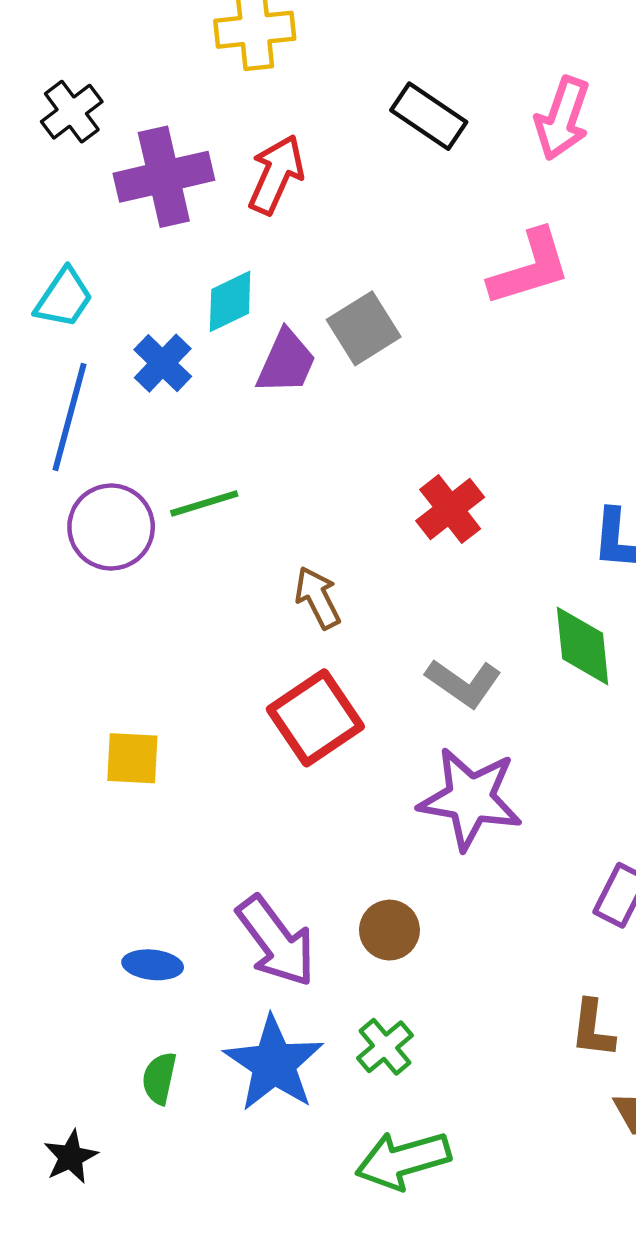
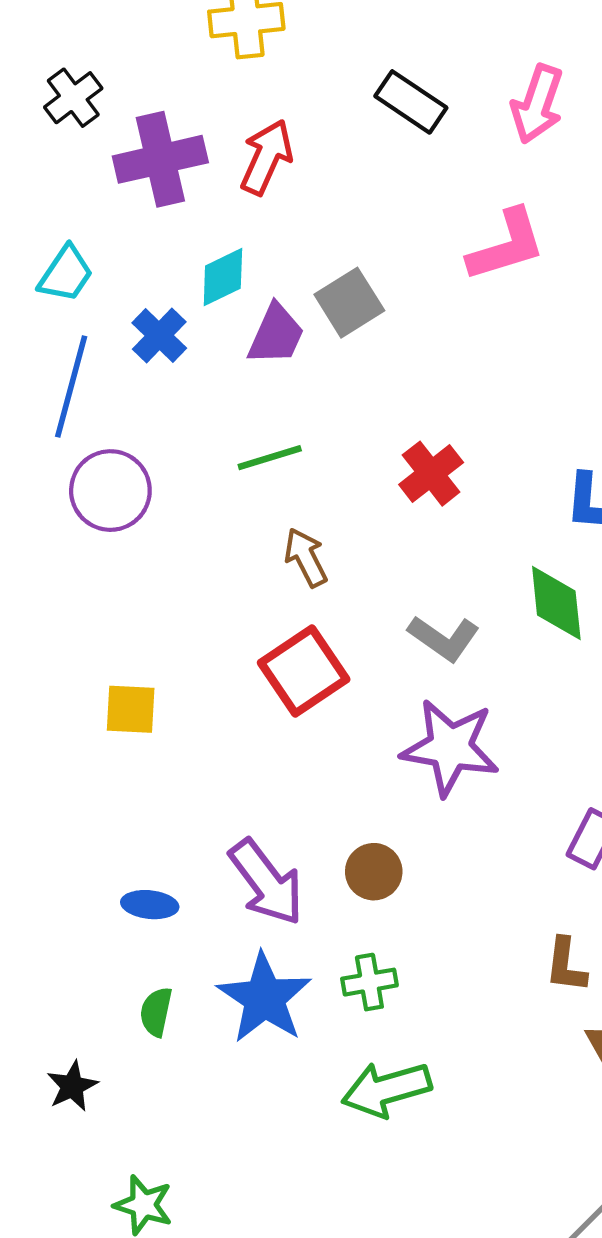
green line: (204, 503) -> (270, 458), moved
green cross: (385, 1047) -> (369, 982), turned 30

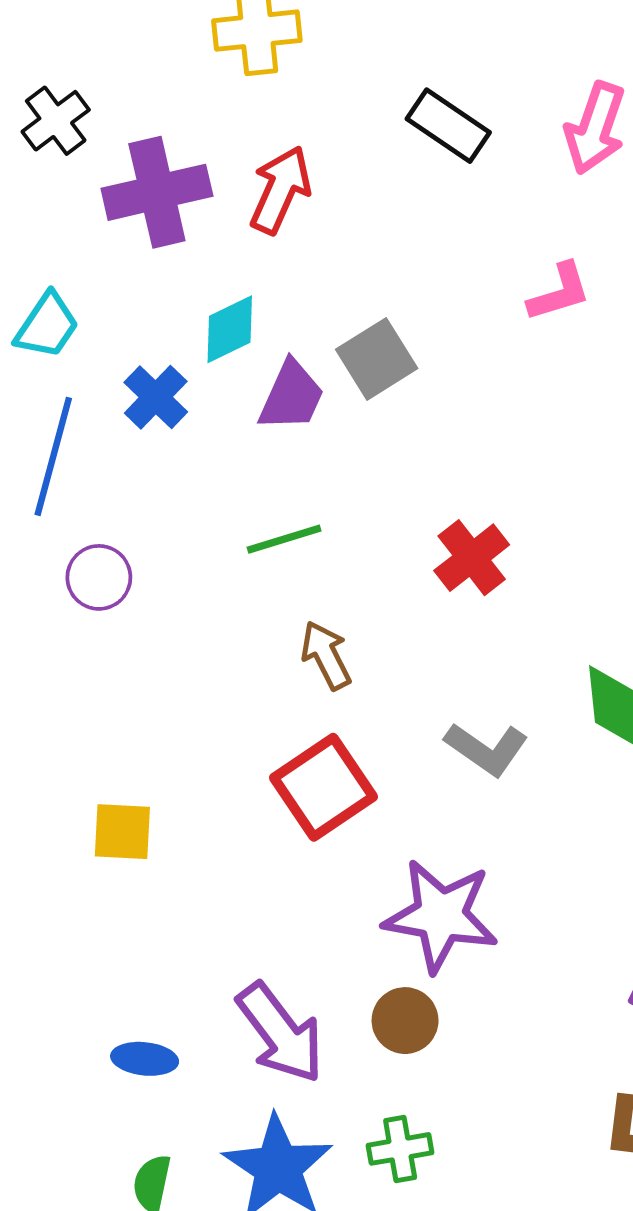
pink L-shape: (506, 245) -> (559, 292), size x0.7
purple circle: (110, 491) -> (99, 577), size x0.7
purple star: (450, 747) -> (441, 916), moved

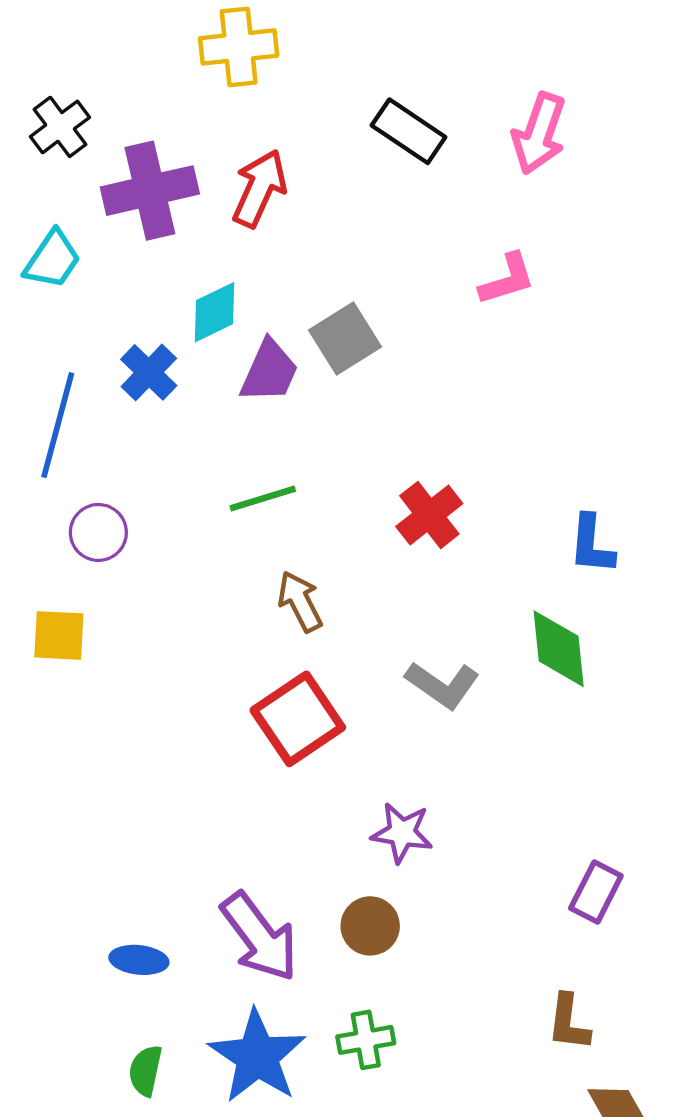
cyan trapezoid: (47, 326) -> (52, 260), moved
yellow square: (122, 832) -> (59, 635), moved
purple star: (441, 916) -> (402, 833), size x0.6

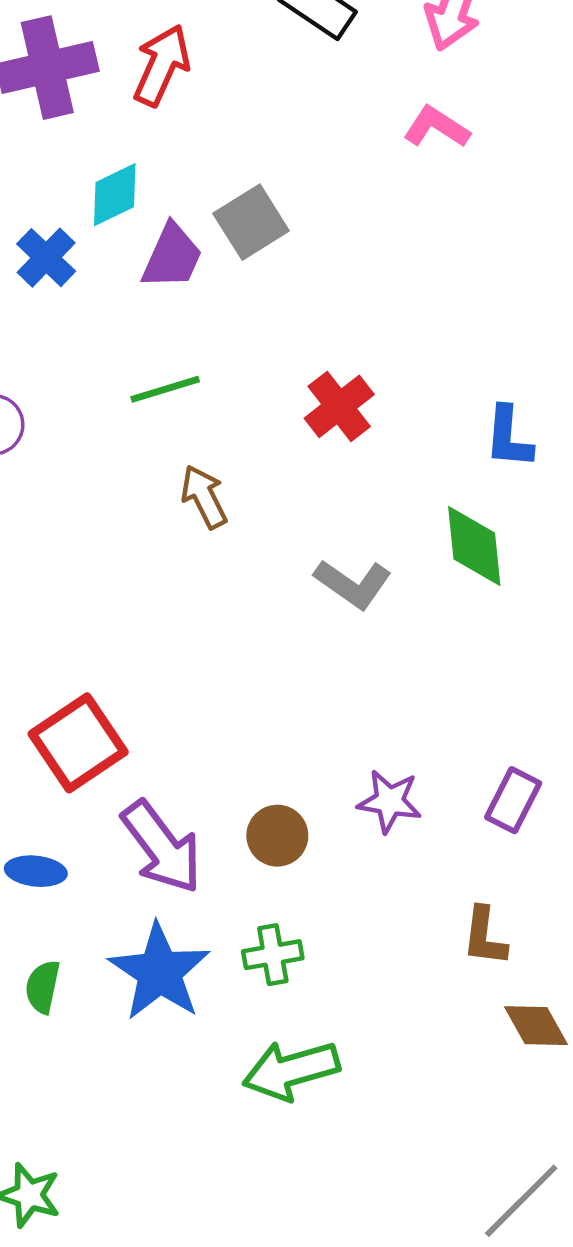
pink L-shape: (507, 279) -> (436, 127), moved, turned -130
red square: (298, 719) -> (78, 743), moved
purple star: (402, 833) -> (390, 801), moved

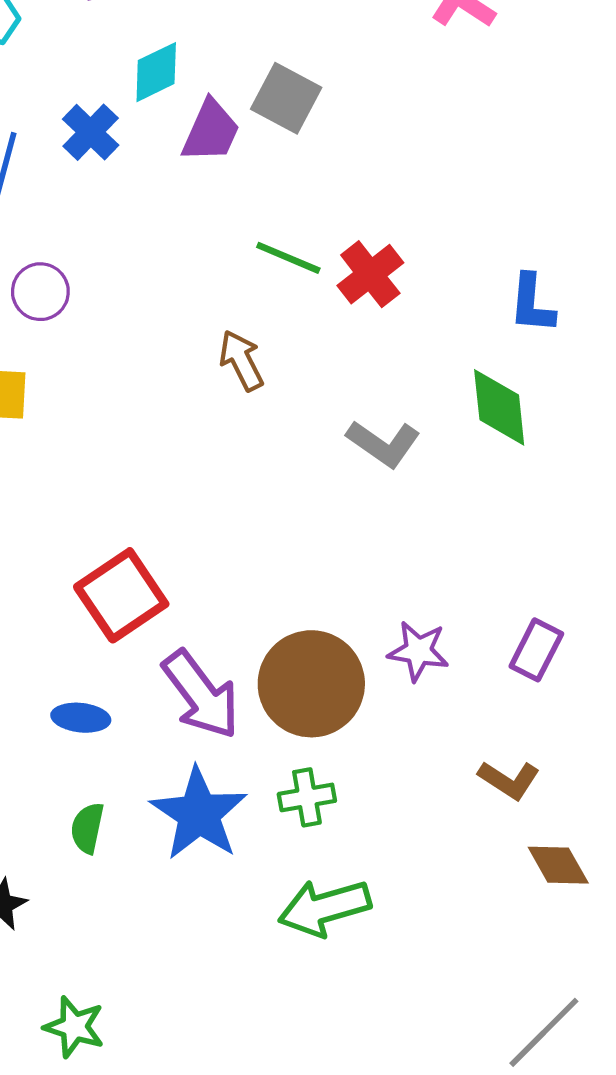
gray square: (251, 222) -> (286, 98), turned -30
green line: (165, 389) -> (288, 258), moved, turned 40
brown circle: (277, 836) -> (311, 684), size x1.8
brown L-shape: (485, 936) -> (509, 780), turned -64

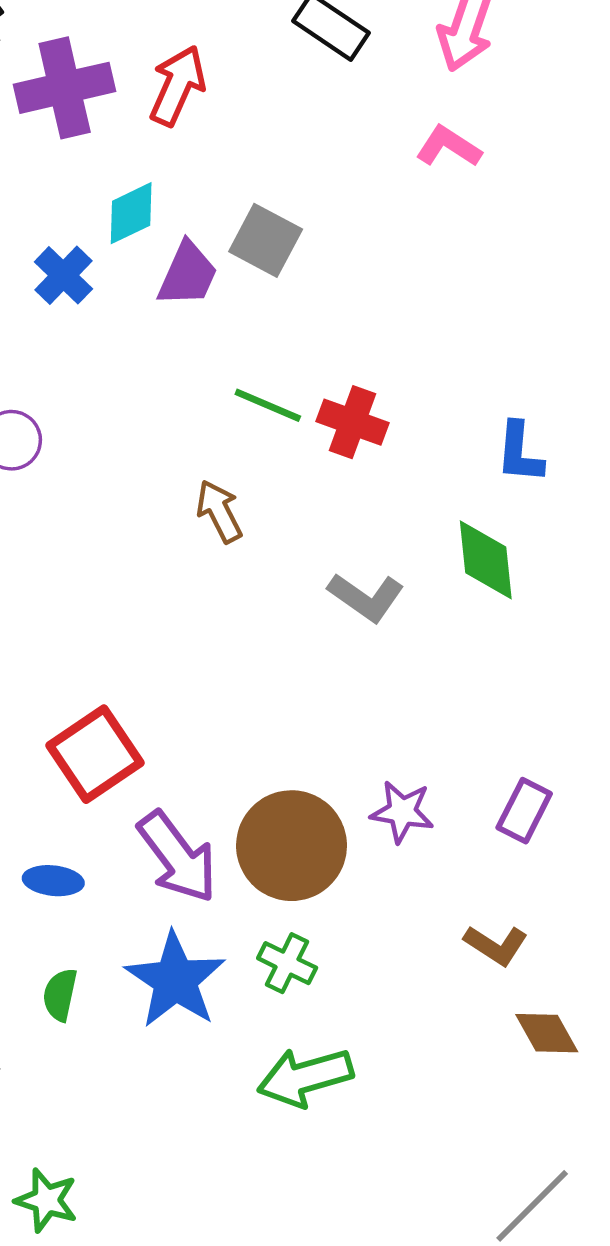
red cross: (370, 274) -> (353, 422), turned -32
green cross: (307, 797) -> (287, 963), turned 36

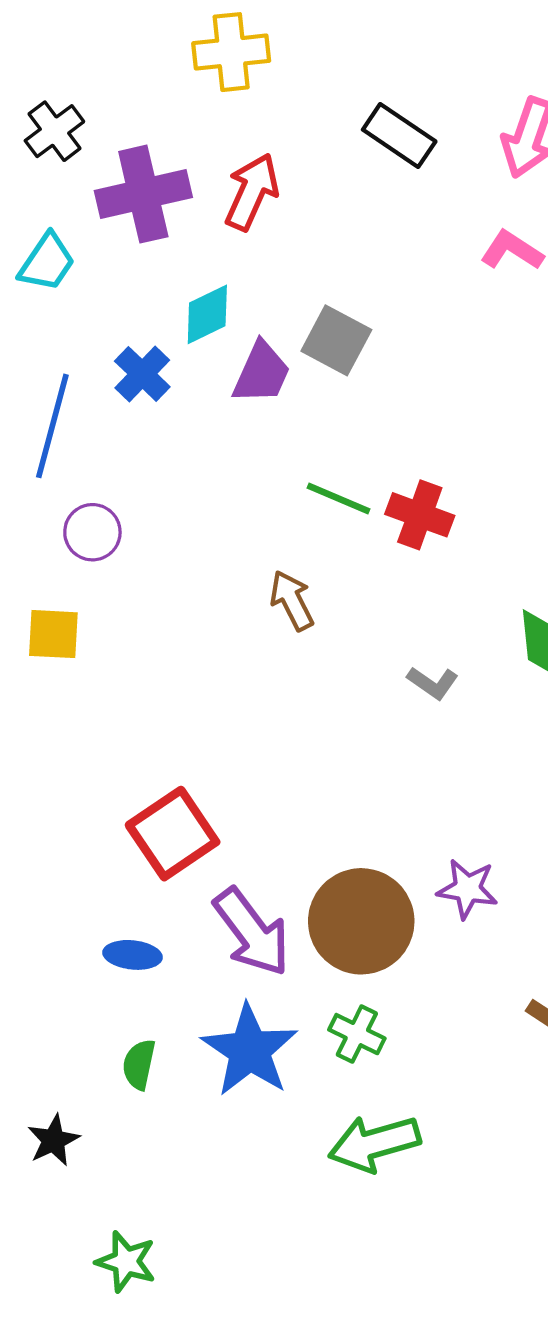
gray L-shape: (366, 597) -> (433, 683), size x0.7

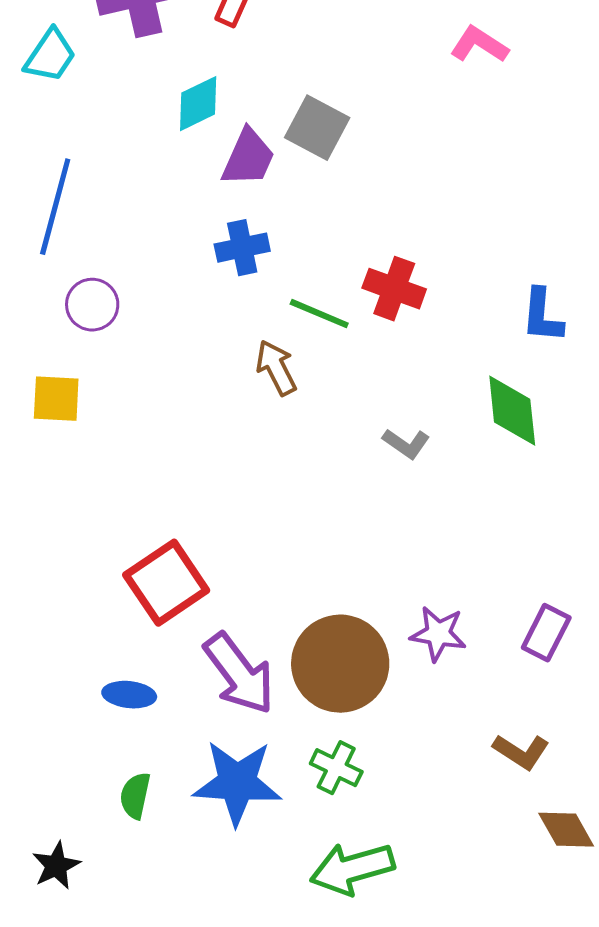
blue cross: (142, 374) -> (242, 248), moved, turned 34
green line: (338, 499) -> (319, 314), moved
blue star: (250, 1050) -> (237, 783), turned -30

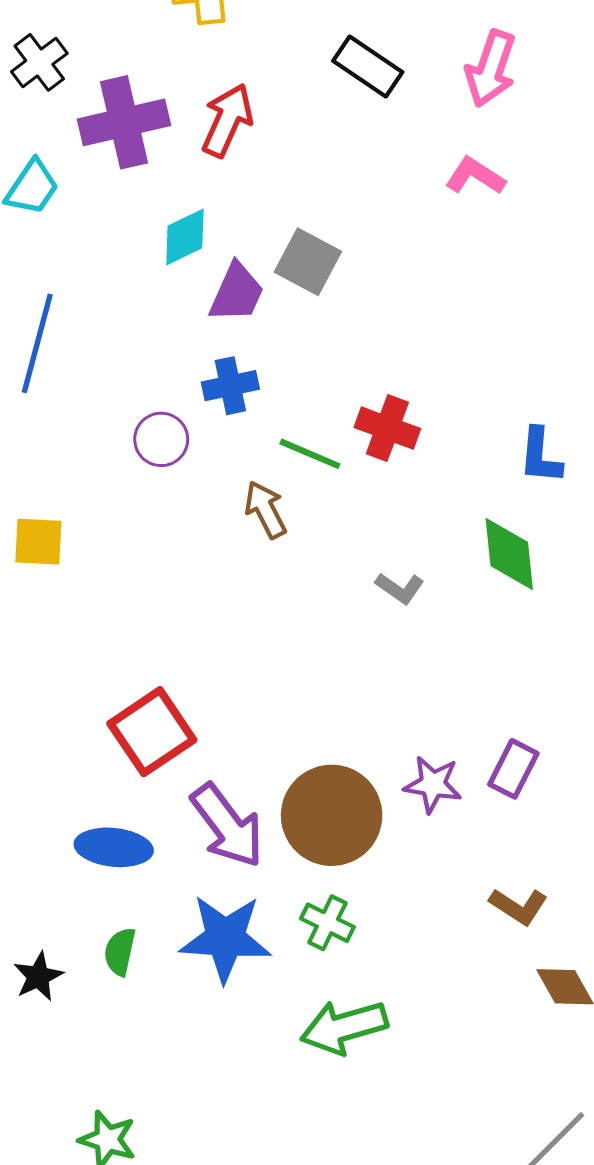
purple circle: (92, 305) -> (161, 439), moved
purple rectangle: (546, 633) -> (513, 769), moved
blue ellipse: (129, 695) -> (114, 847), size x1.4
black star: (56, 866) -> (38, 976), moved

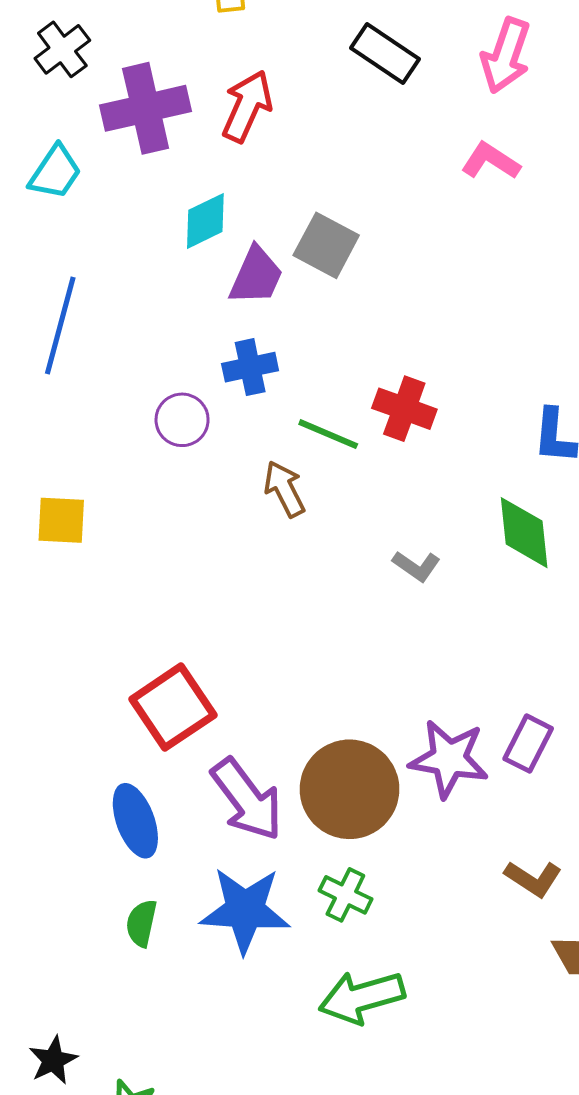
purple star: (433, 784) -> (449, 759), size x1.4
blue ellipse: (114, 847) -> (135, 821), turned 64
black star: (38, 976) -> (53, 1060), moved

